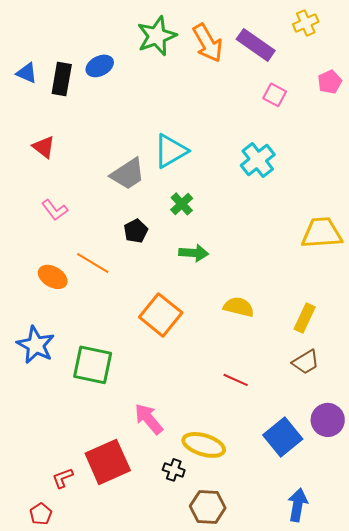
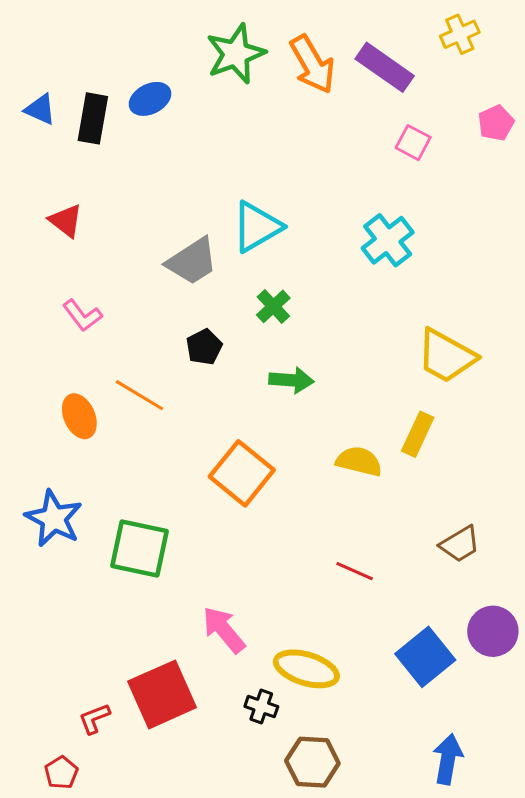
yellow trapezoid: (322, 233) -> (446, 356), moved, turned -147
orange ellipse: (53, 277) -> (79, 416), turned 36
yellow rectangle: (305, 318) -> (418, 434), moved

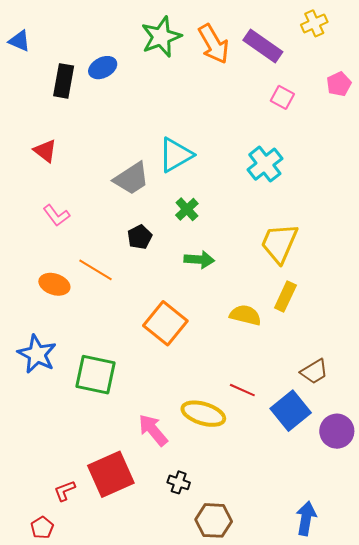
blue triangle: (40, 109) -> (20, 41), moved
yellow trapezoid: (446, 356) -> (279, 243), moved, turned 84
orange ellipse: (79, 416) -> (54, 284), turned -48
blue square: (425, 657) -> (291, 411), moved
yellow ellipse: (306, 669) -> (203, 414), moved

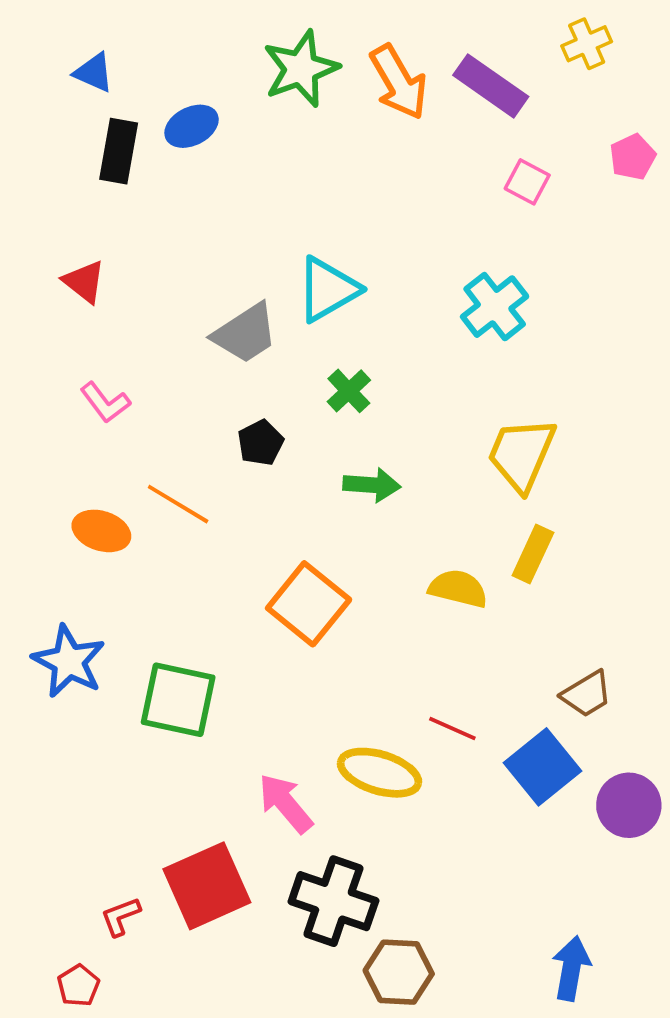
blue triangle: (20, 41) -> (94, 73), moved
black cross: (179, 482) -> (333, 901), size x2.0

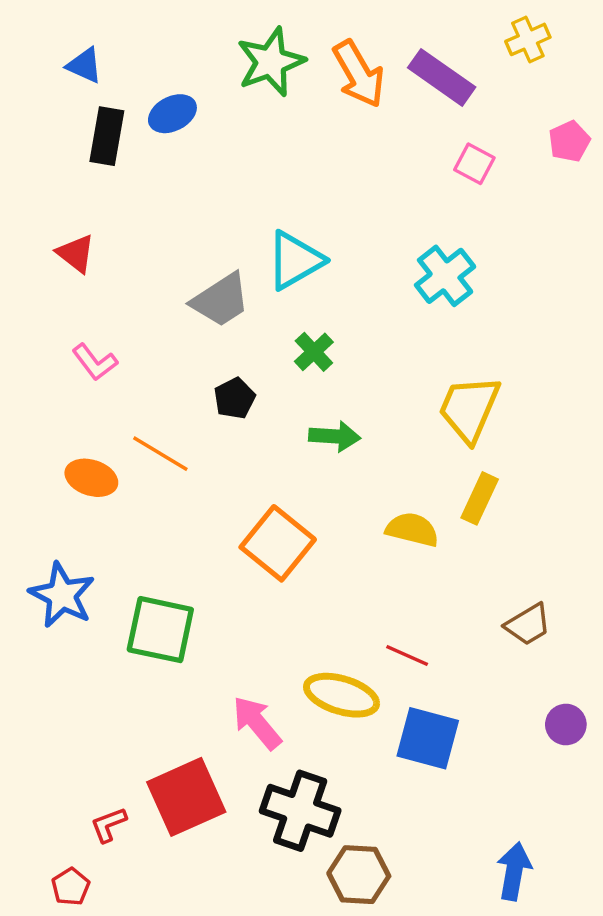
blue square: (543, 767) -> (428, 738), moved, turned -36
purple circle: (629, 805) -> (566, 725), size x0.7

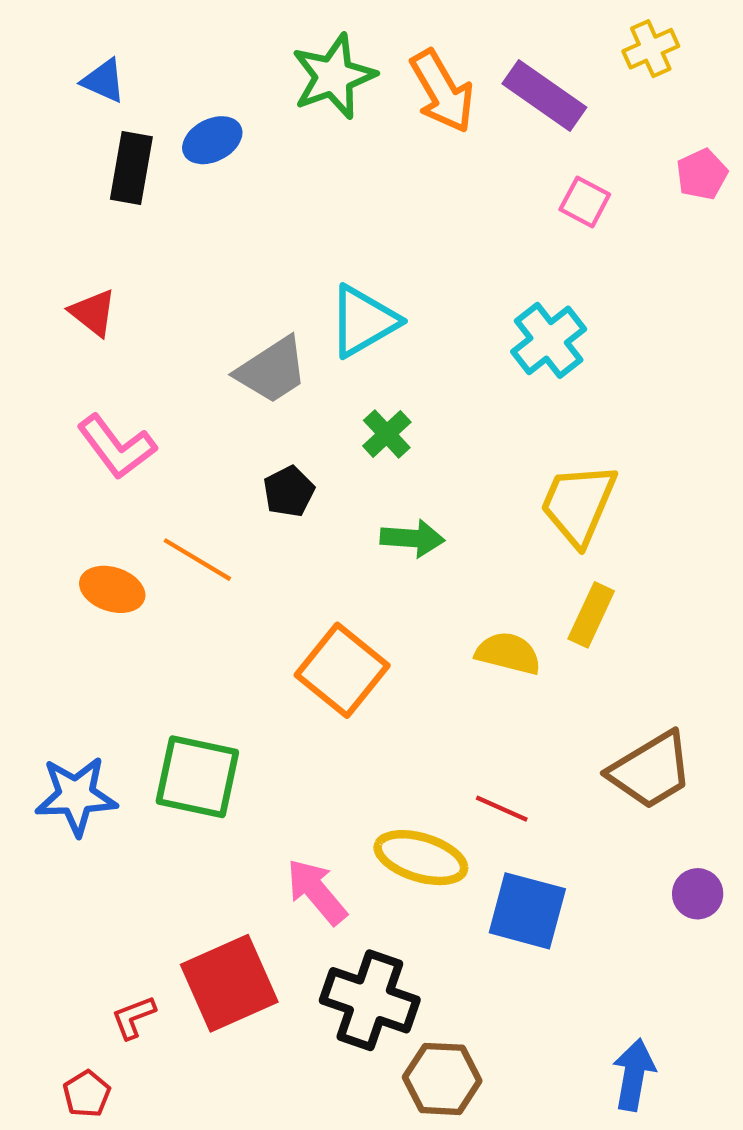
pink L-shape: (95, 362) -> (116, 447), size x1.4
blue star: (62, 595) -> (76, 796), moved, turned -30
brown trapezoid: (528, 624) -> (651, 770), size x1.5

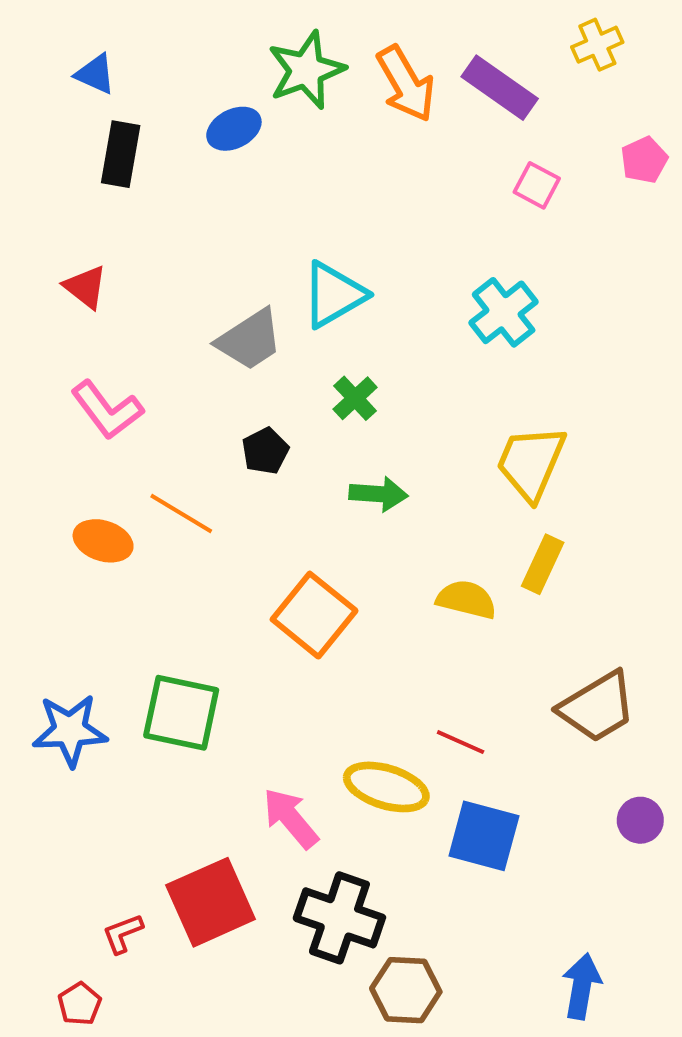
blue ellipse: (212, 140) -> (234, 129), moved

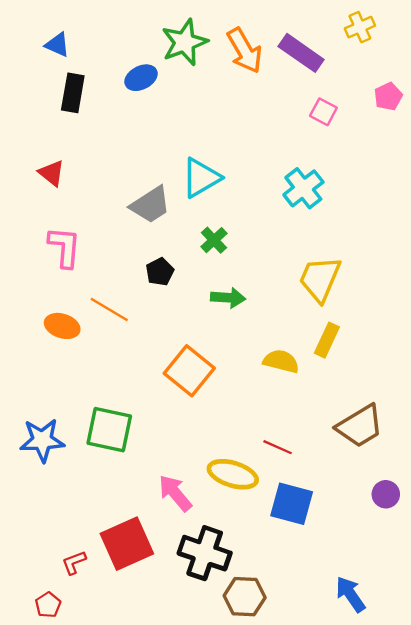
pink L-shape: (107, 410) -> (65, 247), turned -138
blue arrow: (582, 986) -> (350, 594), turned -45

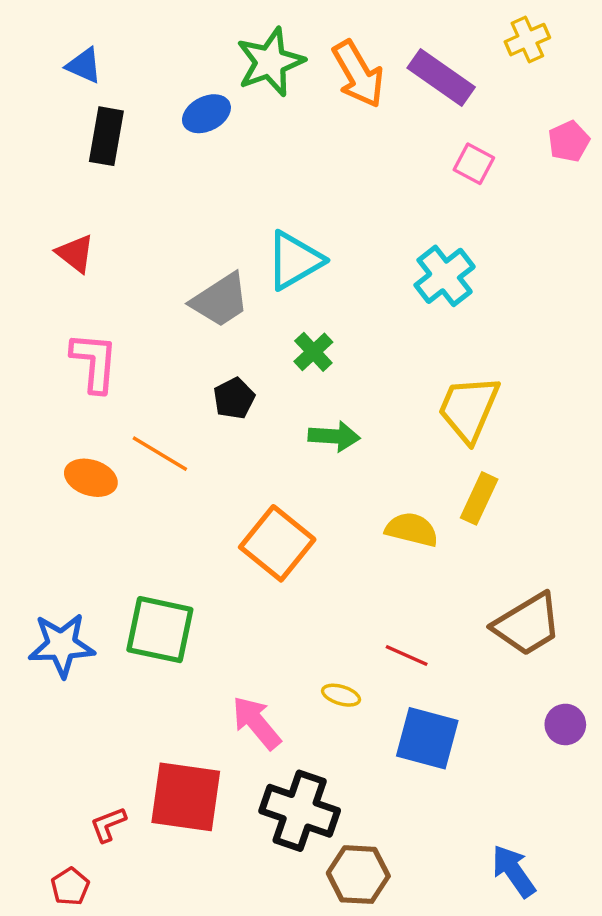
yellow ellipse: (233, 474) -> (341, 695), size x0.5
red square: (127, 544) -> (186, 797), turned 32

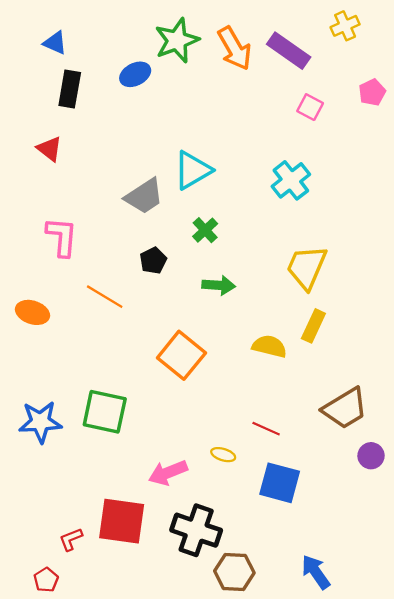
red triangle: (75, 253) -> (49, 149), moved
orange ellipse: (91, 478) -> (32, 312), moved
pink arrow: (256, 723) -> (168, 473), turned -72
purple circle: (565, 724) -> (371, 456), moved
blue arrow: (514, 871) -> (316, 572), moved

